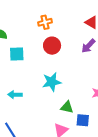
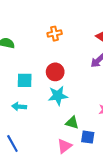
red circle: (52, 46) -> (55, 72), moved
cyan square: (17, 54) -> (25, 80), moved

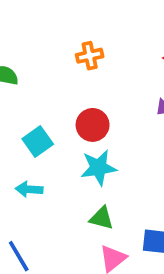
cyan square: (25, 80) -> (38, 142), turned -35
green triangle: (72, 123) -> (102, 218), moved

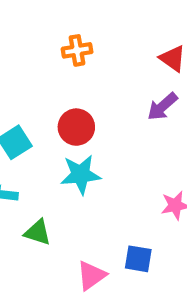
green triangle: (102, 218) -> (38, 232), moved

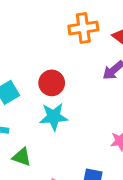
orange cross: (77, 50) -> (83, 28), moved, size x1.4

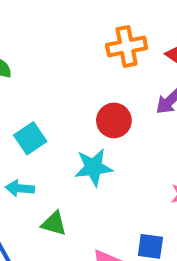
red circle: (52, 83) -> (114, 120), moved

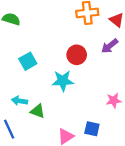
cyan arrow: (20, 188) -> (20, 101), moved

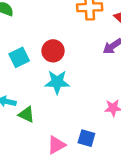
red circle: (77, 55) -> (53, 51), moved

